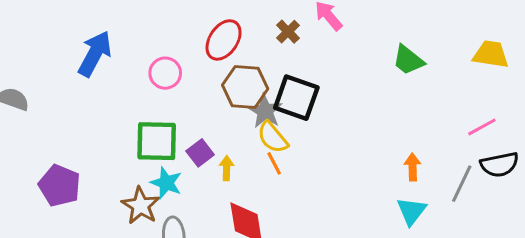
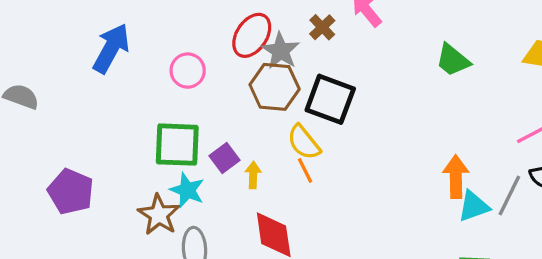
gray star: (265, 111) -> (281, 51), moved
orange arrow: (413, 167) -> (456, 177), size x1.4
cyan triangle: (411, 211) -> (474, 206), moved, turned 32

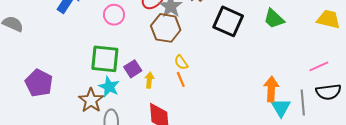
black square: (330, 99) -> (228, 21), moved
yellow semicircle: (304, 142) -> (181, 62), size x0.7
gray line: (509, 196) -> (303, 102), turned -35
cyan triangle: (474, 206) -> (281, 108), turned -45

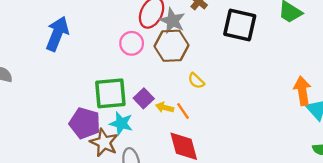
pink circle: (114, 15) -> (132, 43), moved
orange line: (181, 79) -> (183, 111), moved
yellow arrow: (149, 80) -> (165, 107), turned -70
purple pentagon: (39, 83) -> (85, 123), moved

